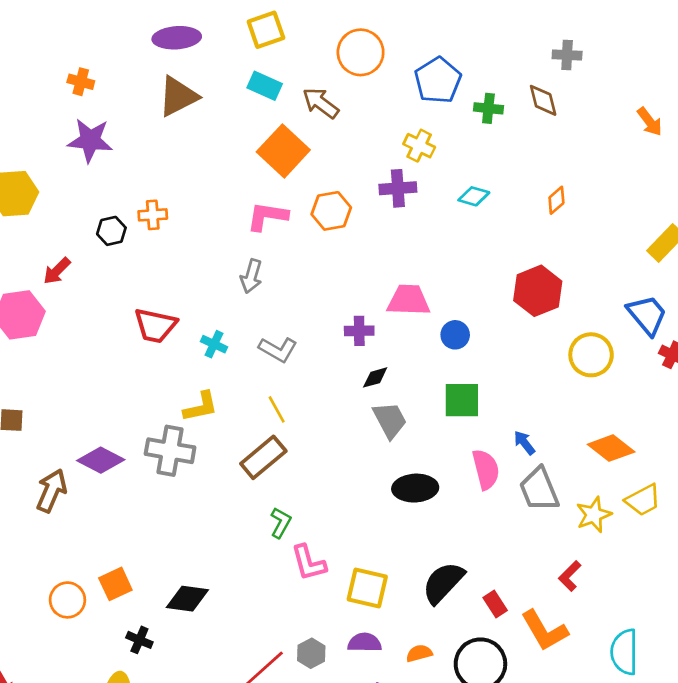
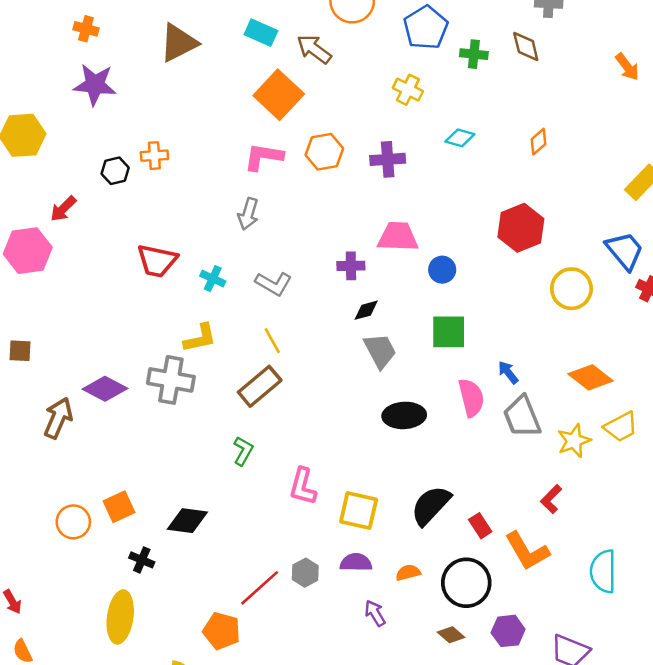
purple cross: (398, 188) -> (388, 159), moved
green L-shape: (281, 523) -> (243, 451), moved
pink L-shape: (309, 563) -> (303, 486), turned 30

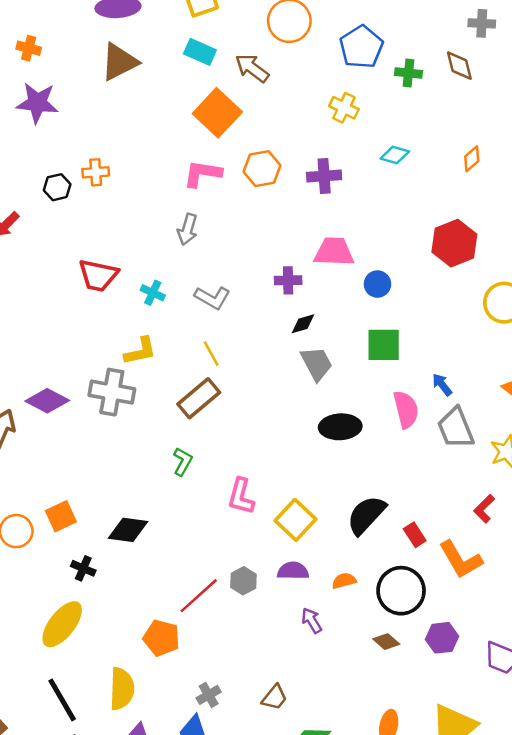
yellow square: (359, 510) -> (296, 520), turned 30
yellow ellipse: (120, 617) -> (62, 624), turned 30

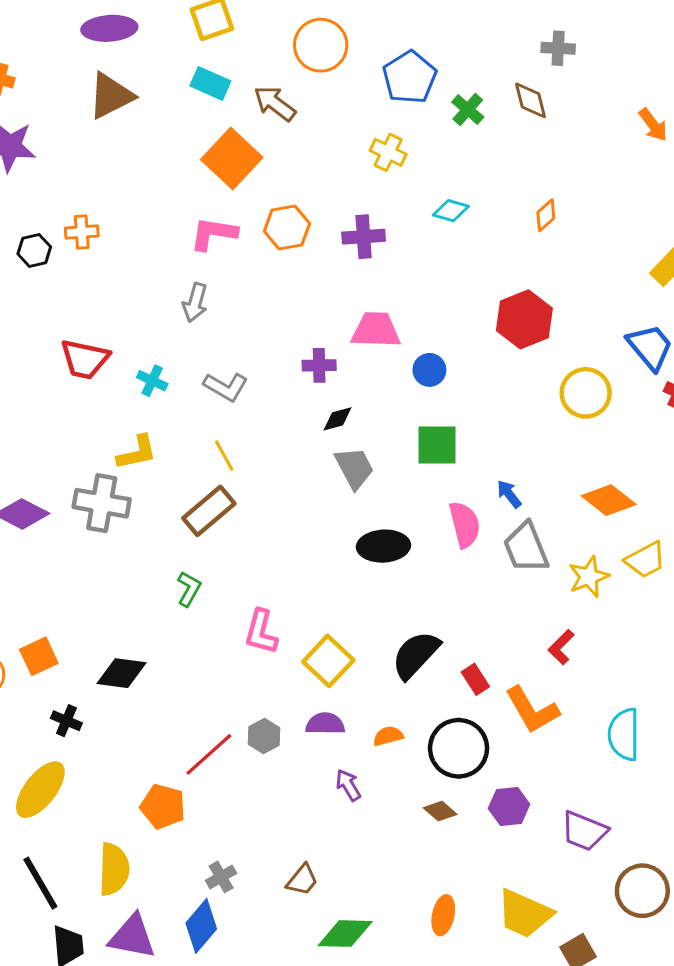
green cross: (408, 73) -> (468, 110), turned 35

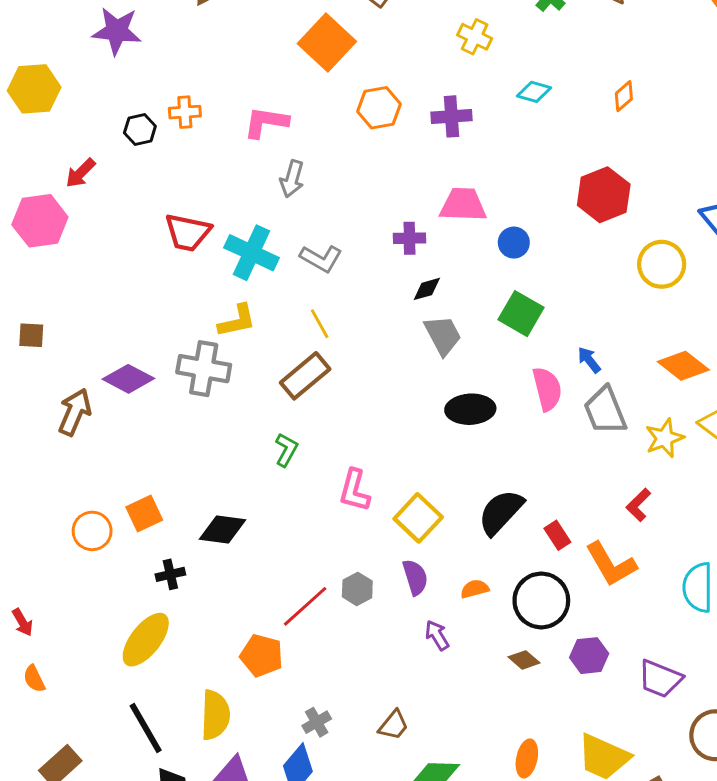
pink L-shape: (213, 234) -> (266, 122), moved
cyan cross: (152, 381) -> (251, 253), size x1.8
green square: (437, 445) -> (521, 314), turned 30
black cross: (66, 721) -> (170, 574), turned -36
purple semicircle: (325, 724) -> (415, 577), turned 72

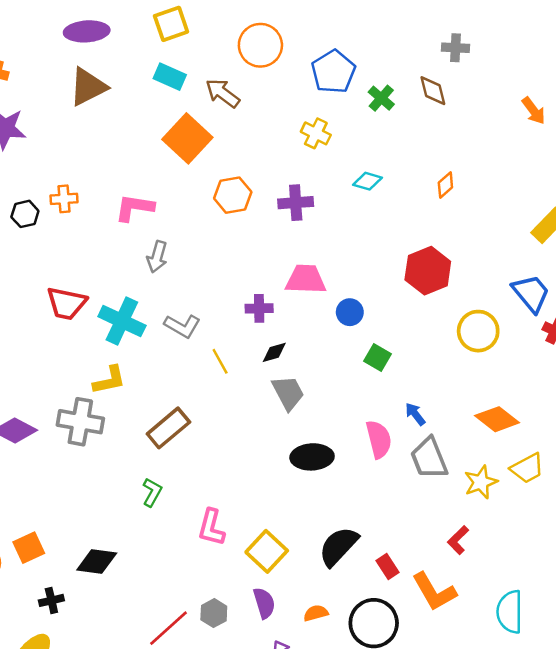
green square: (521, 314) -> (377, 357), moved, size x0.7
yellow line: (320, 324) -> (220, 361), moved

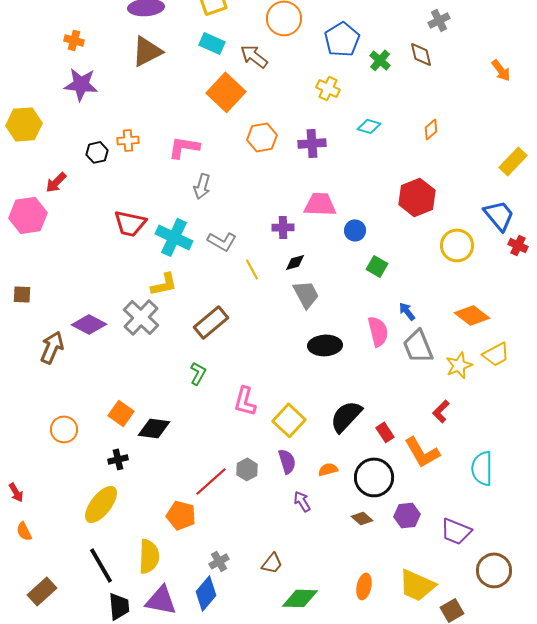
gray cross: (456, 48) -> (439, 20), turned -30
gray cross: (80, 422) -> (141, 317), turned 33
orange square: (29, 548) -> (121, 413), moved, turned -30

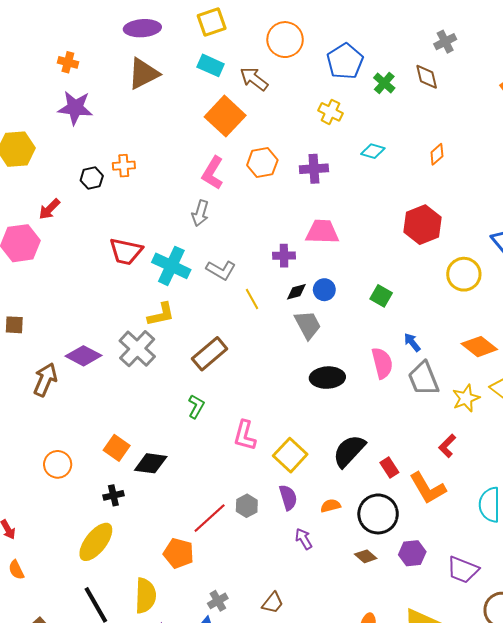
pink L-shape: (184, 147) -> (213, 173), moved, turned -68
blue circle: (355, 230) -> (324, 290), moved

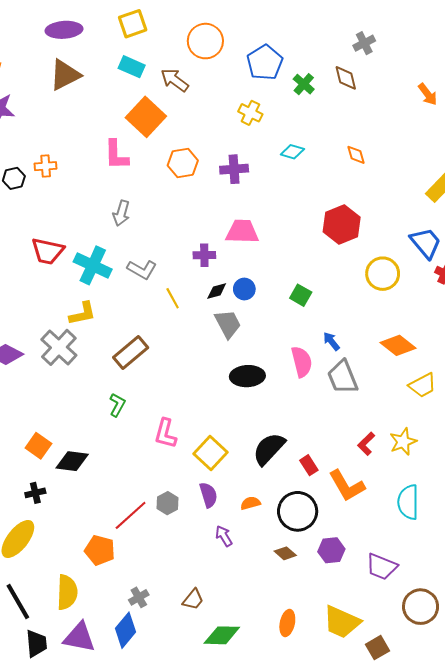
orange diamond: (437, 154) -> (356, 155), turned -65
pink L-shape: (213, 173) -> (116, 155), moved, turned -32
yellow star: (466, 398) -> (403, 442), moved

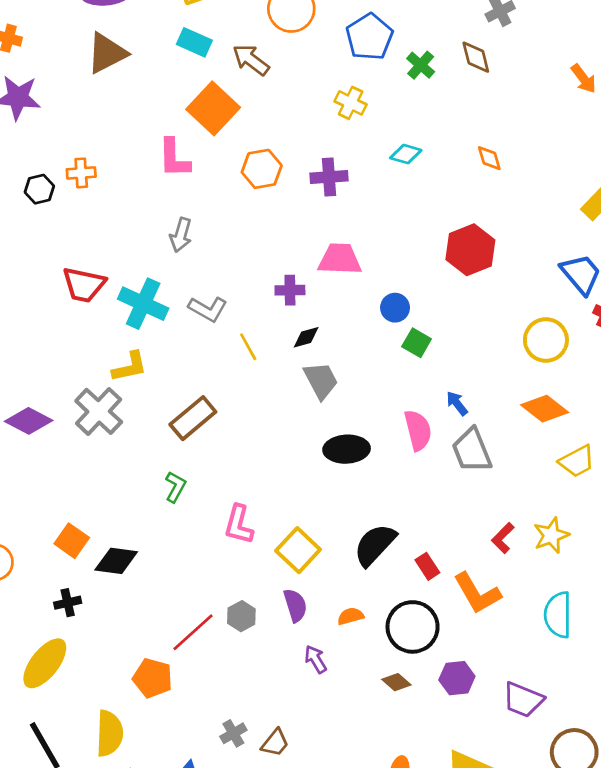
yellow circle: (383, 274) -> (546, 340), moved
blue circle: (244, 289) -> (395, 308), moved
gray cross: (139, 597) -> (233, 733), moved

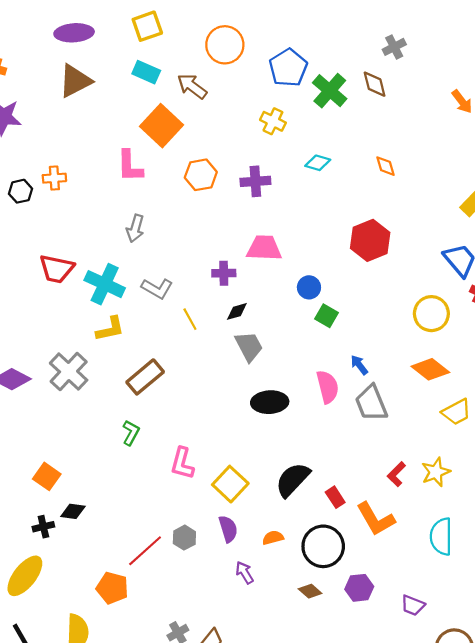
green cross: (421, 65) -> (330, 91), size x1.5
yellow L-shape: (130, 367) -> (110, 329), moved
black diamond: (116, 561) -> (73, 511), moved, size x0.7
purple trapezoid: (523, 700) -> (413, 605), size x0.7

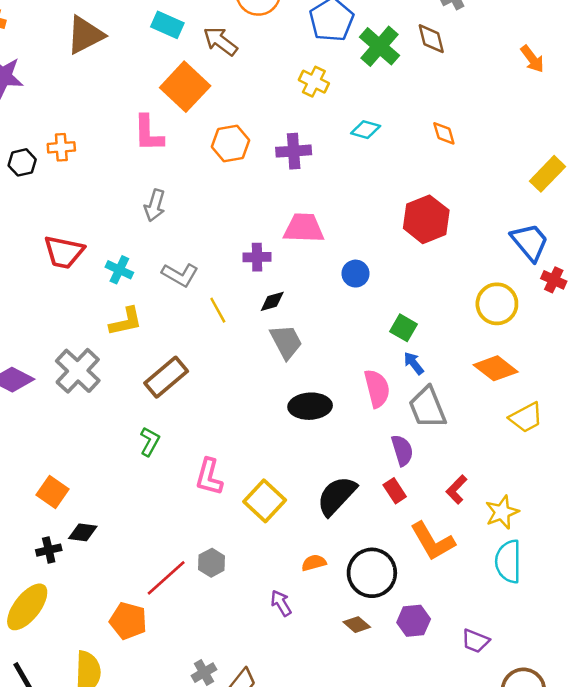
cyan cross: (105, 284) -> (119, 270), size x0.6
green square: (326, 316) -> (403, 328), moved
yellow star: (436, 472) -> (502, 512), moved
red rectangle: (335, 497) -> (395, 491), moved
purple semicircle: (228, 529) -> (402, 450), moved

